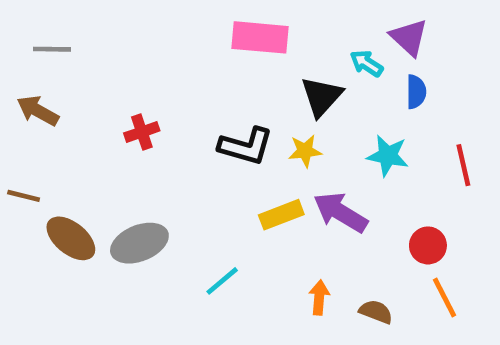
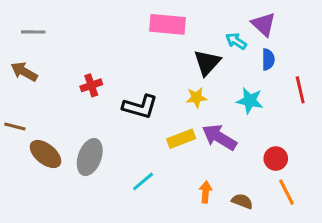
black L-shape: (246, 146) -> (140, 107), moved
red line: (463, 165) -> (300, 90), moved
gray ellipse: (139, 243) -> (90, 157), turned -48

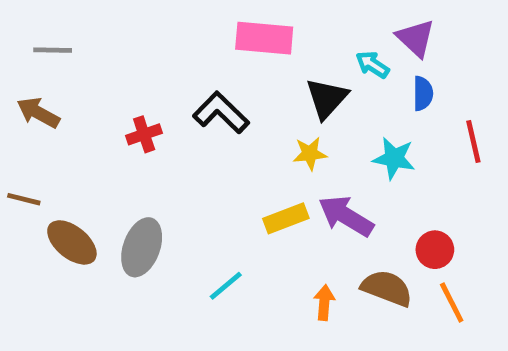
black L-shape: (140, 107) -> (221, 113), moved, turned -152
brown semicircle: (242, 201) -> (387, 288), moved, size x1.5

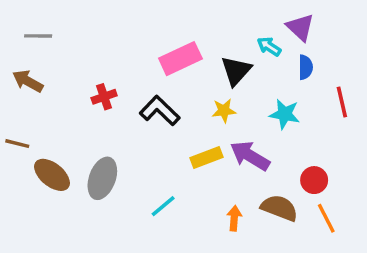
pink rectangle: (264, 38) -> (180, 59), moved, turned -30
black L-shape: (221, 113) -> (160, 111), moved

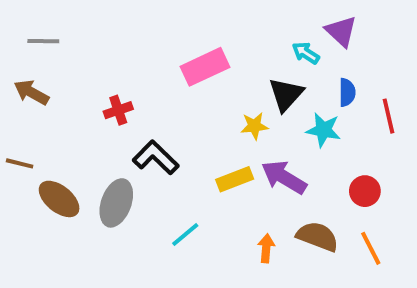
blue semicircle: (305, 67) -> (347, 92), moved
black triangle: (236, 71) -> (286, 94), moved
black L-shape: (160, 111) -> (156, 158), moved
red circle: (314, 180) -> (365, 191), moved

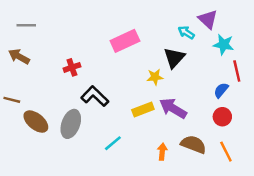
blue semicircle: (347, 92) -> (221, 90), moved, turned -140
cyan star: (323, 130) -> (224, 45), moved

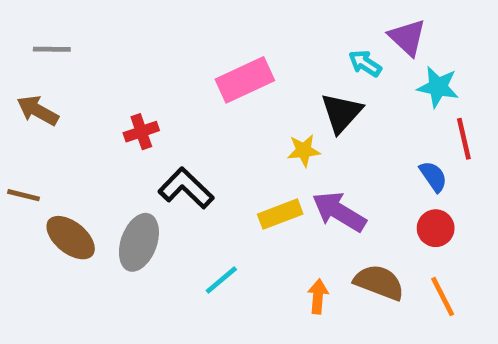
blue semicircle: (221, 90) -> (433, 176), turned 105

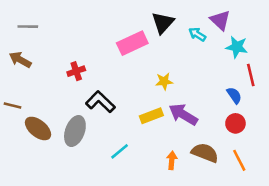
black triangle: (341, 113) -> (163, 23), moved

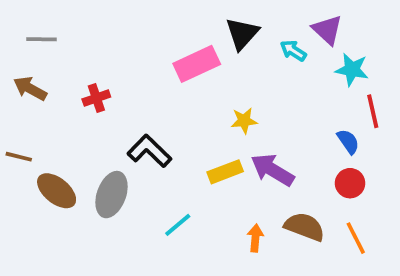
red cross: (76, 71) -> (96, 98), moved

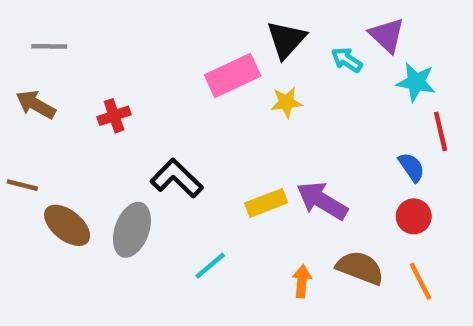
yellow star: (244, 121) -> (286, 102), moved

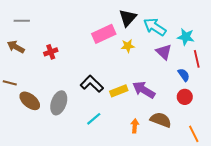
purple triangle: (387, 35) -> (164, 52), moved
cyan arrow: (347, 60) -> (155, 27), size x1.6
black L-shape: (177, 178) -> (92, 84), moved
orange line: (420, 281) -> (194, 134), moved

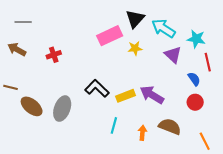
cyan line: (94, 119) -> (114, 125), moved, turned -35

